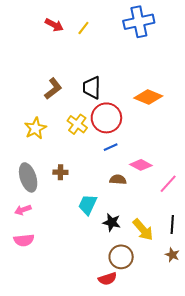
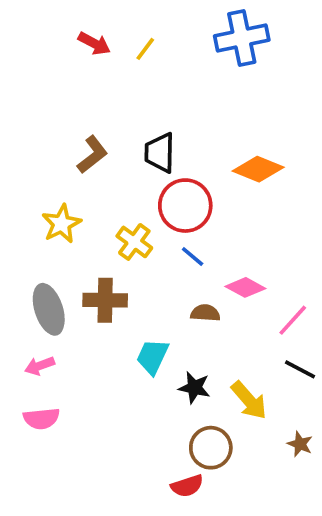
yellow cross: (77, 124) -> (134, 242), moved
blue line: (111, 147) -> (193, 257), turned 64
brown cross: (60, 172) -> (105, 300), size x1.6
black line: (172, 224) -> (300, 369), moved, turned -66

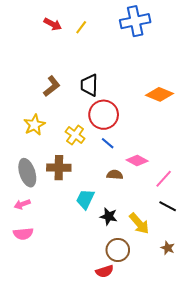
orange diamond: (258, 169) -> (160, 94), moved

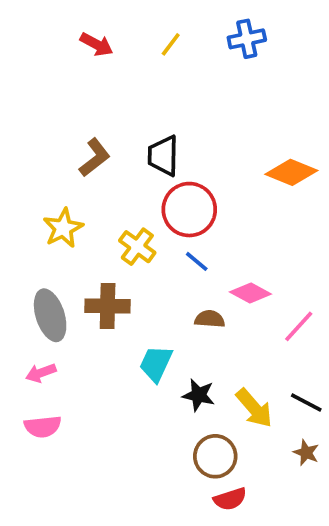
blue cross: (135, 21) -> (247, 39), size x0.7
yellow line: (81, 27) -> (171, 44), moved
black line: (168, 206) -> (306, 402), moved
red semicircle: (105, 271) -> (230, 499), moved

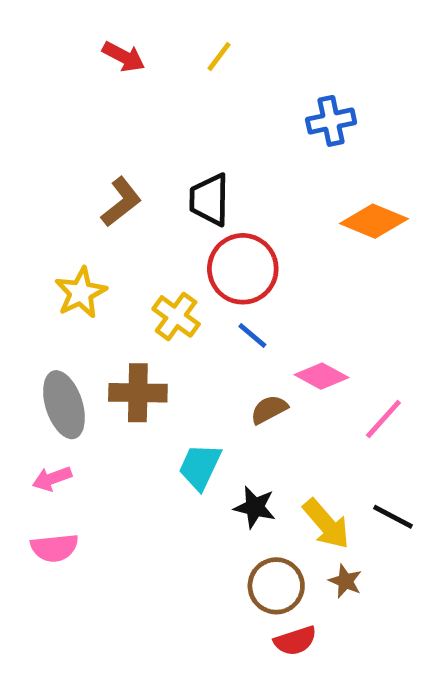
blue cross: (247, 39) -> (331, 121), moved
brown semicircle: (210, 319) -> (269, 409), turned -32
brown star: (306, 453) -> (345, 581), moved

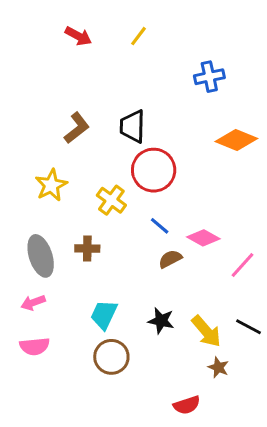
blue line: (252, 336) -> (160, 226), moved
brown cross: (138, 393) -> (87, 248), size x0.7
cyan trapezoid: (200, 467) -> (104, 315), moved
brown circle: (276, 586) -> (111, 357), moved

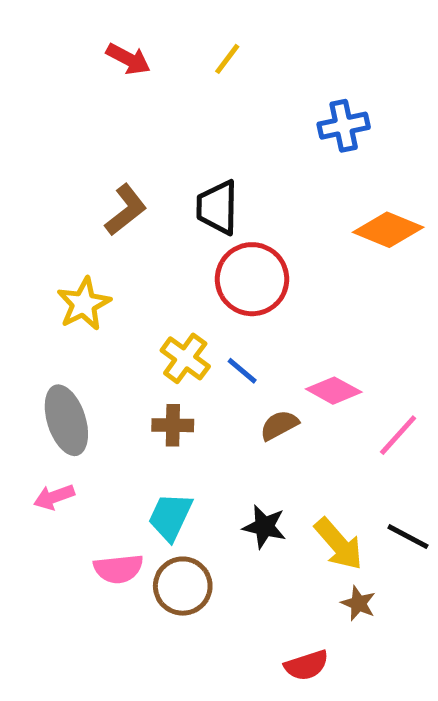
yellow cross: (111, 200) -> (185, 358), moved
blue line: (160, 226) -> (242, 371), moved
brown cross: (87, 248) -> (173, 425), moved
pink semicircle: (35, 346) -> (118, 569), moved

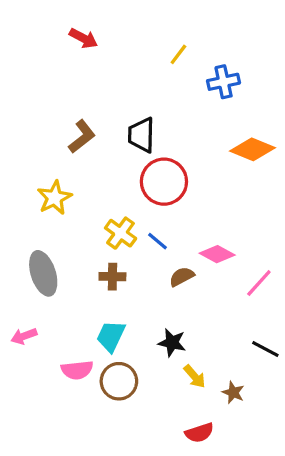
yellow line: (227, 59) -> (178, 54), moved
pink arrow: (54, 497) -> (24, 336), moved
yellow arrow: (339, 544) -> (195, 376), moved, size x0.7

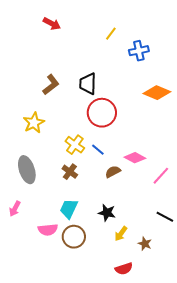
brown cross: (112, 277) -> (70, 172), turned 35
pink arrow: (24, 336) -> (15, 209), turned -42
yellow arrow: (195, 376) -> (121, 234), turned 77

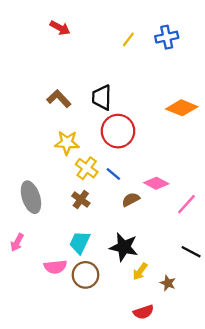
blue cross: (139, 51) -> (167, 37), moved
brown L-shape: (51, 85) -> (59, 99), turned -95
yellow star: (34, 123) -> (67, 143), moved, turned 30
black star: (107, 213) -> (124, 247), size x1.4

